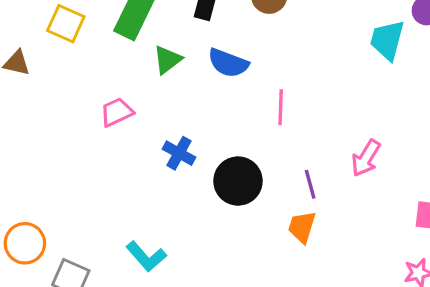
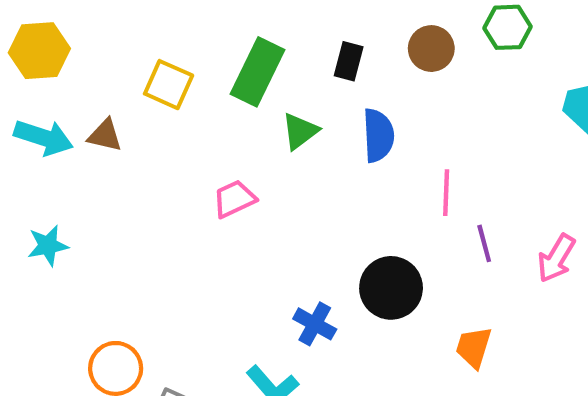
blue semicircle: (228, 63) -> (378, 135), turned -114
blue cross: (179, 153) -> (315, 324), moved
purple line: (310, 184) -> (484, 243), moved

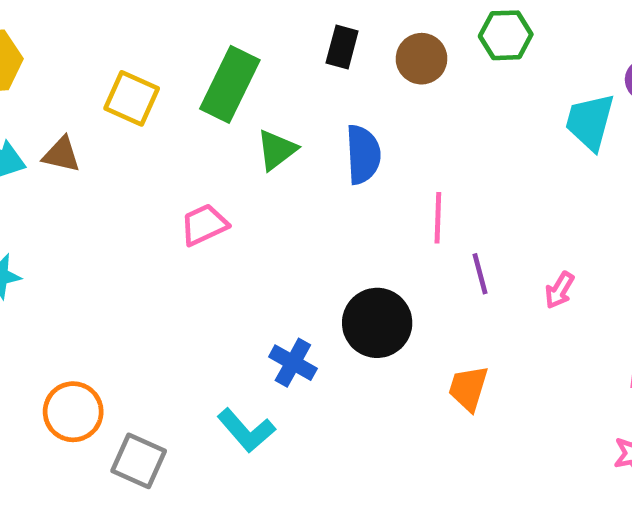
black rectangle: (349, 61) -> (342, 47), moved
pink arrow: (556, 258) -> (559, 290), size x0.7

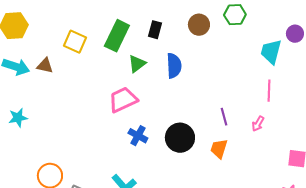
black rectangle: (342, 47) -> (155, 30), moved
pink line: (438, 218) -> (269, 91), moved
pink trapezoid: (204, 225) -> (123, 100), moved, size x1.4
blue cross: (293, 363) -> (138, 136), moved
orange trapezoid: (468, 388) -> (219, 149), moved

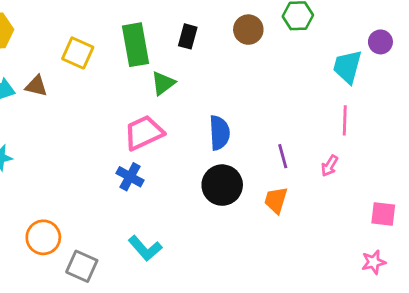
green rectangle: (117, 36) -> (135, 45), turned -36
blue semicircle: (174, 66) -> (219, 133), moved
blue cross: (138, 136) -> (130, 177), moved

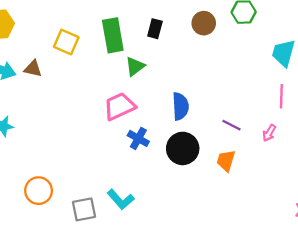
purple line: (283, 156) -> (231, 125), turned -48
blue cross: (130, 177) -> (138, 138), moved
gray square: (82, 266) -> (84, 209), moved, turned -35

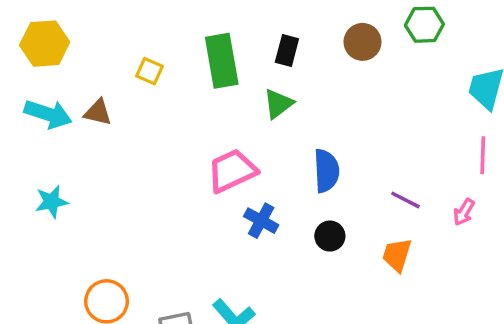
yellow square: (66, 42) -> (149, 71), size x0.7
green triangle: (135, 66) -> (278, 104), moved
black circle: (183, 148) -> (330, 236), size x0.6

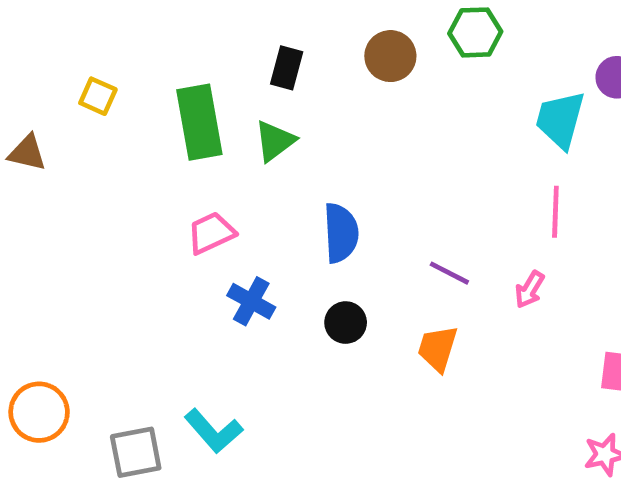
green rectangle: (222, 61) -> (199, 122), moved
pink trapezoid: (232, 171) -> (211, 233), size x0.7

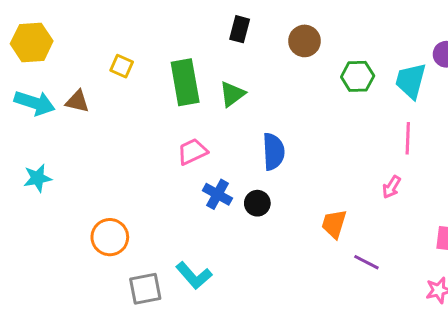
green hexagon: (475, 32) -> (358, 76), moved
black rectangle: (287, 68) -> (240, 29), moved
purple line: (449, 273) -> (366, 262), moved
black circle: (346, 323) -> (257, 203), moved
orange circle: (39, 412) -> (110, 237), moved

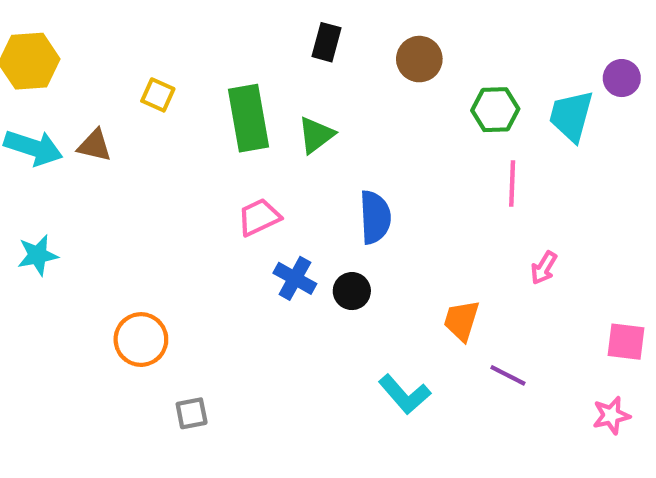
pink line: (408, 138) -> (512, 183), moved
cyan L-shape: (194, 275) -> (405, 394), moved
gray square: (145, 289) -> (192, 413), size x0.7

